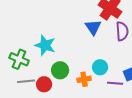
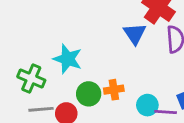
cyan circle: (100, 67) -> (147, 105), moved
orange cross: (84, 79) -> (114, 90), moved

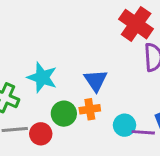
blue triangle: (135, 34) -> (96, 80), moved

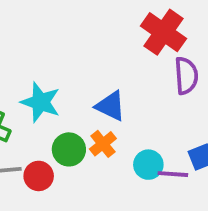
blue triangle: (96, 80) -> (111, 106), turned -30
orange cross: (90, 109) -> (103, 144), turned -30

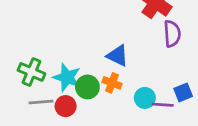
cyan star: (41, 102) -> (67, 77), moved
orange cross: (103, 144) -> (112, 83), turned -30

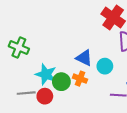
green cross: (31, 72) -> (19, 48), moved
cyan circle: (145, 98) -> (105, 66), moved

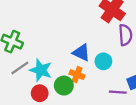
green circle: (61, 82) -> (64, 86), moved
gray line: (26, 93) -> (20, 68), moved, turned -30

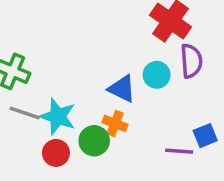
cyan circle: (103, 61) -> (157, 75), moved
gray line: (20, 68) -> (25, 113), turned 54

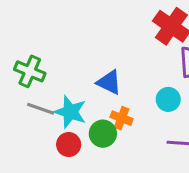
cyan circle: (157, 75) -> (168, 99), moved
blue triangle: (122, 89) -> (109, 82), moved

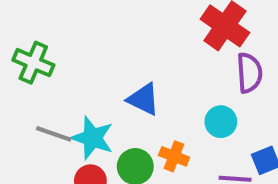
green cross: (30, 71) -> (33, 63), moved
orange cross: (122, 118) -> (174, 156), moved

